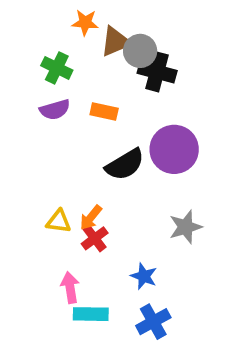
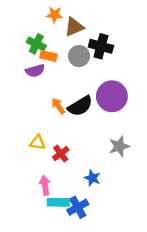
gray circle: (140, 51) -> (79, 56), moved
orange rectangle: (104, 112) -> (49, 56), moved
orange arrow: (91, 218) -> (58, 106), moved, turned 105
blue cross: (153, 322) -> (78, 207), moved

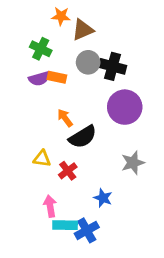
black cross: (101, 46) -> (113, 66), moved
orange rectangle: (49, 56) -> (57, 77), moved
black semicircle: (80, 106) -> (83, 137), moved

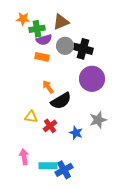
orange star: (61, 16) -> (23, 19), moved
green cross: (41, 49) -> (37, 29), moved, turned -35
purple semicircle: (39, 79) -> (44, 40), moved
blue star: (103, 198) -> (76, 133), moved
pink arrow: (50, 206) -> (24, 157), moved

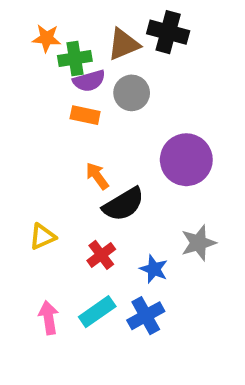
black cross: (83, 49) -> (168, 32), moved
yellow triangle: (31, 117) -> (43, 237), moved, turned -32
cyan rectangle: (48, 166) -> (97, 312), moved, turned -36
blue cross: (64, 170) -> (146, 316), moved

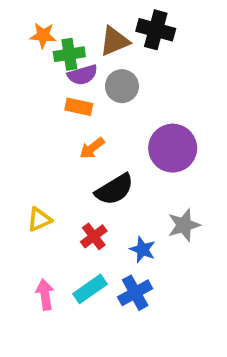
orange arrow: (97, 176) -> (92, 148), moved, turned -92

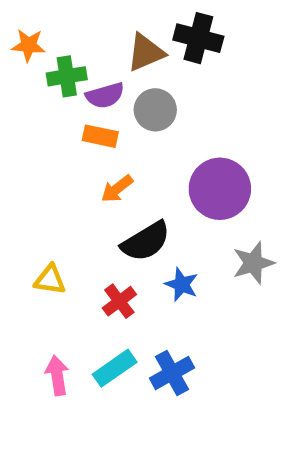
orange star: (43, 35) -> (28, 45), moved
green cross: (69, 54) -> (67, 76), moved
yellow triangle: (39, 219) -> (50, 280), turned 32
gray star: (184, 225) -> (253, 263), moved
blue star: (143, 250) -> (182, 284), moved

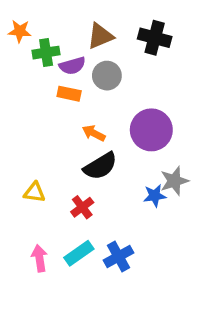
black cross: (198, 38) -> (155, 38), moved
orange arrow: (117, 189) -> (94, 133), moved, turned 65
blue star: (182, 284) -> (155, 196), moved, turned -30

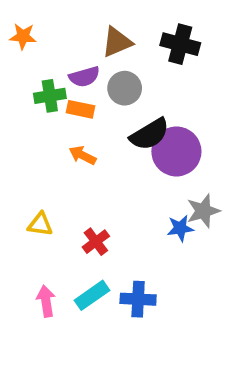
green cross: (46, 53) -> (50, 96), moved
orange arrow: (94, 133) -> (82, 155), moved
black semicircle: (100, 166) -> (150, 134), moved
blue cross: (118, 257) -> (138, 299), turned 32

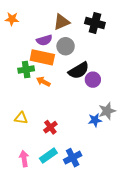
green cross: (50, 96) -> (26, 70), moved
orange rectangle: (81, 109) -> (42, 57), size x1.6
purple circle: (176, 151) -> (93, 80), size x0.6
blue cross: (138, 299) -> (73, 158), turned -30

